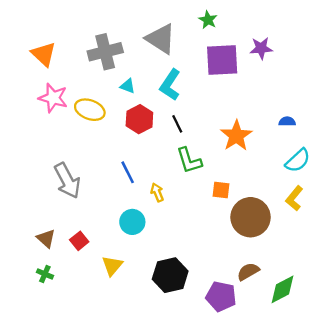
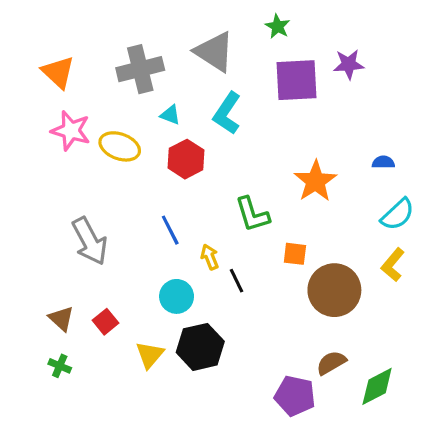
black line: (177, 124) -> (237, 281), moved
black hexagon: (170, 275) -> (200, 347), moved

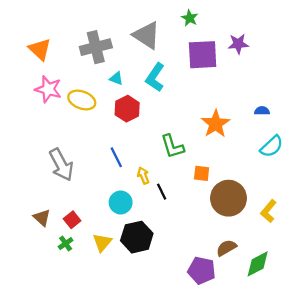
yellow L-shape: (393, 265) -> (268, 211), moved
green cross: (60, 366) -> (66, 243), moved, turned 32

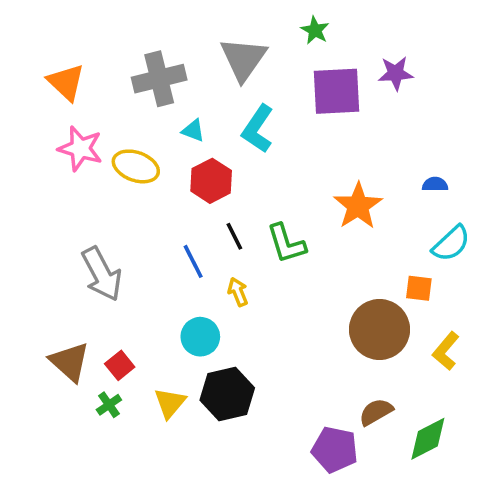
gray triangle: (147, 35) -> (243, 59), turned 32
orange square: (202, 173) -> (419, 288), moved
black line: (162, 192) -> (234, 236), moved
brown triangle: (42, 218) -> (70, 362), size x1.4

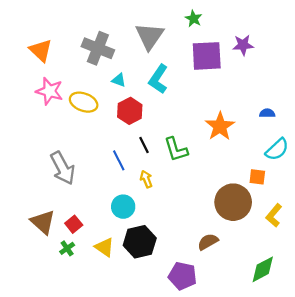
gray cross: (159, 79) -> (98, 48), turned 36
yellow triangle: (170, 403) -> (104, 247), turned -35
brown semicircle: (376, 412) -> (208, 242), moved
purple pentagon: (335, 450) -> (183, 276), moved

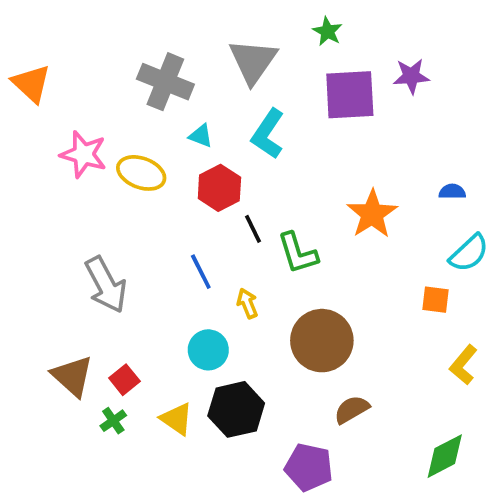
orange triangle: (41, 50) -> (31, 84), moved
black line: (144, 145) -> (253, 229), moved
brown circle: (233, 202) -> (322, 341), moved

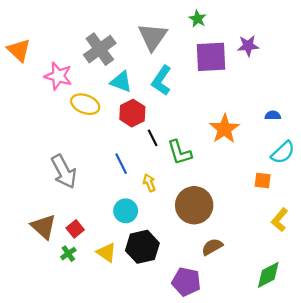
gray cross: (165, 82) -> (100, 49), turned 32
cyan triangle: (201, 136) -> (121, 82), size x1.5
pink star: (83, 154) -> (58, 76), moved

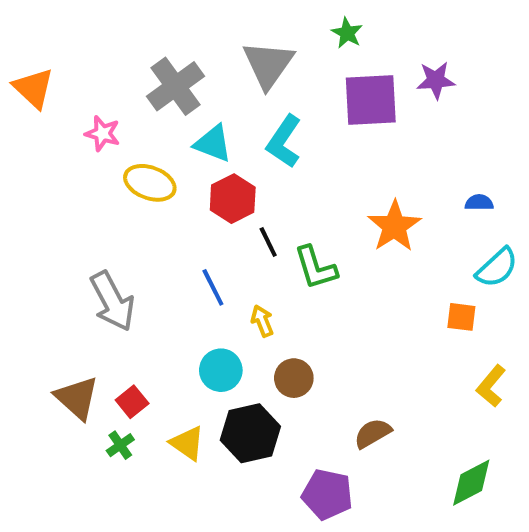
pink star: (58, 76) -> (103, 134), size x0.7
brown circle: (194, 205) -> (294, 378), moved, size x0.6

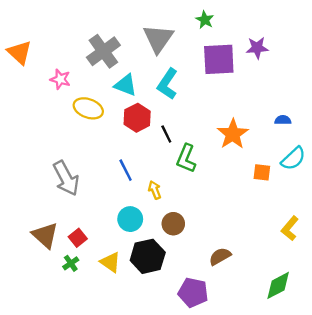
black line: (268, 242) -> (166, 134), moved
green L-shape: (315, 268) -> (186, 158), turned 40
orange square: (461, 317) -> (262, 172), moved

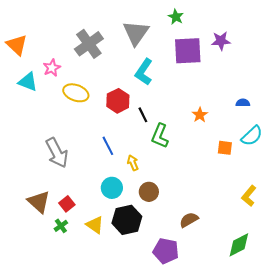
pink star: (60, 79) -> (52, 68), turned 30
cyan triangle: (126, 85) -> (28, 82), moved
orange star: (233, 134) -> (200, 115), size x0.6

